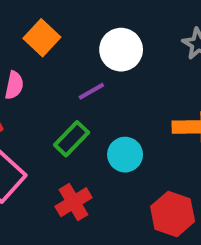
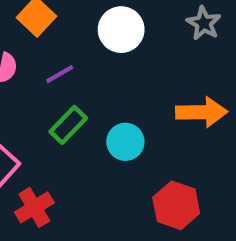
purple line: (91, 91) -> (60, 74), moved
red cross: (74, 202) -> (34, 207), moved

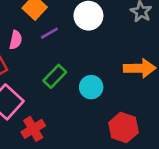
purple line: (60, 74) -> (49, 33), moved

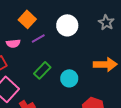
pink semicircle: (16, 40) -> (13, 43), turned 72

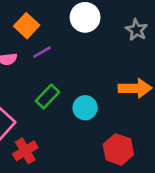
white circle: (67, 25) -> (85, 17), moved

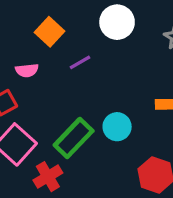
purple line: (42, 52) -> (80, 62), moved
green rectangle: (47, 97) -> (74, 138), moved, size x1.4

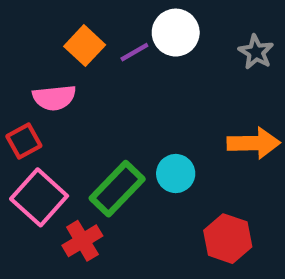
purple line: (80, 62) -> (134, 52), moved
pink semicircle: (27, 70) -> (54, 98), size x1.4

